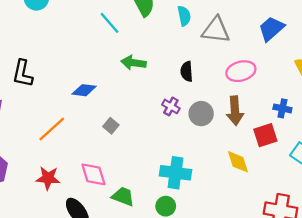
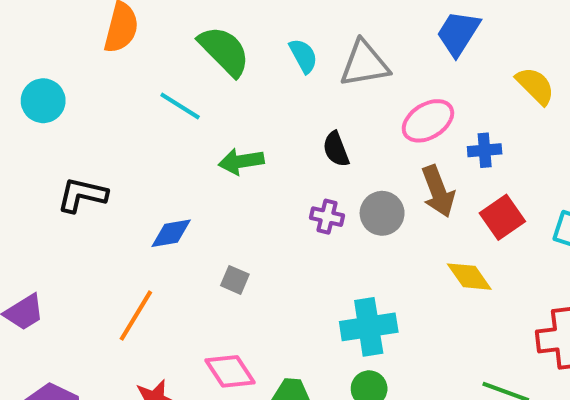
black L-shape: (23, 74) -> (82, 195), moved, turned 108
blue cross: (282, 108) -> (485, 150), moved

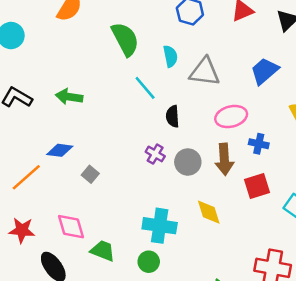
cyan line: (180, 106) -> (145, 88), moved
green arrow: (241, 161) -> (69, 97), moved
blue diamond: (171, 233) -> (60, 150), moved
yellow diamond: (469, 277) -> (209, 212), moved

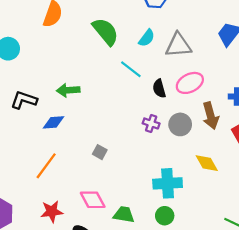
cyan semicircle: (170, 56) -> (147, 38), turned 60
pink ellipse: (231, 117) -> (190, 83), moved
blue diamond: (60, 150) -> (53, 122), moved

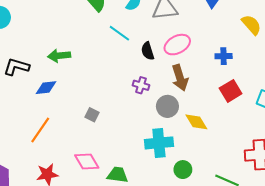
brown arrow: (211, 116) -> (180, 78), moved
gray circle: (180, 124) -> (167, 106), moved
green circle: (165, 216) -> (183, 170), moved

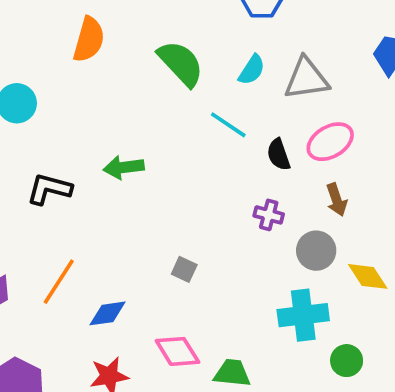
brown arrow: (180, 78) -> (337, 200), size x0.7
blue diamond: (46, 88) -> (108, 313), moved
orange line: (40, 130) -> (59, 282), moved

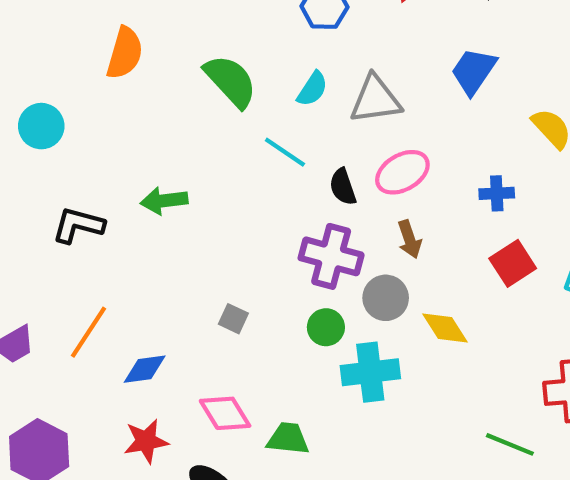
purple cross: (269, 215) -> (331, 256), size x1.8
green circle: (347, 361) -> (326, 327), moved

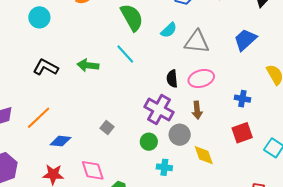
cyan line: (285, 152) -> (125, 54), moved
cyan cross: (370, 372) -> (164, 167), size x0.6

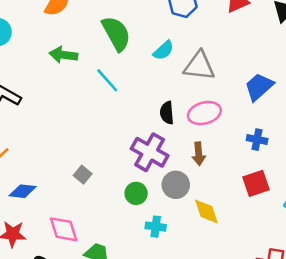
blue trapezoid: (245, 40) -> (259, 87), moved
green arrow: (88, 65) -> (63, 55), moved

